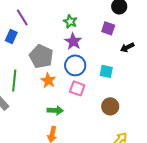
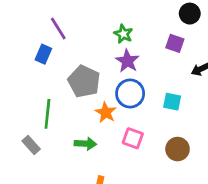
orange star: (48, 80) -> (106, 112), moved
pink square: (77, 88) -> (133, 138), moved
green arrow: (55, 110) -> (85, 144), moved

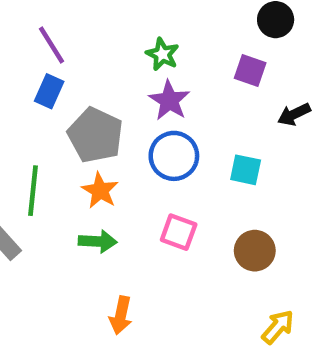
blue rectangle: (43, 54) -> (49, 91), moved
orange star: (106, 112) -> (100, 191), moved

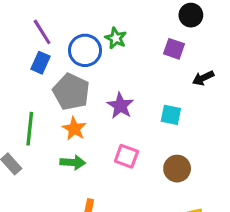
purple star: (169, 100) -> (120, 106), moved
blue circle: (174, 156) -> (85, 50), moved

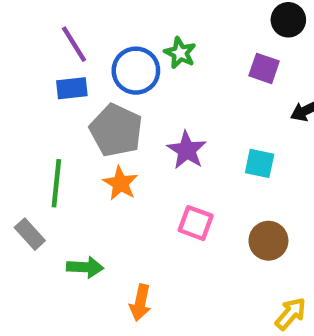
blue rectangle: (40, 63) -> (72, 88), turned 60
green arrow: (73, 162) -> (85, 267), moved

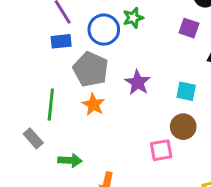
green star: (180, 53) -> (133, 18), turned 30
pink square: (196, 223) -> (161, 150), moved, turned -30
brown circle: (268, 241) -> (183, 127), moved

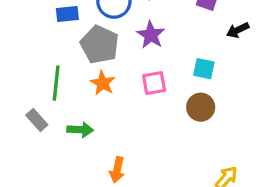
purple star: (138, 83) -> (151, 35), moved
pink square: (161, 150) -> (154, 83), moved
green arrow: (70, 160) -> (80, 130), moved

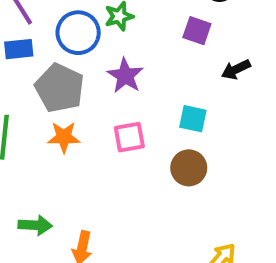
orange star: (103, 83) -> (64, 137), turned -30
green arrow: (80, 130) -> (35, 225), moved

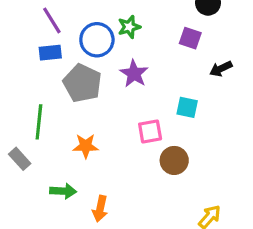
orange star: (64, 137) -> (86, 146), moved
pink square: (129, 137) -> (150, 131), moved
brown circle: (189, 168) -> (174, 160), moved

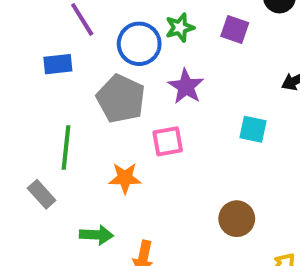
purple square: (190, 38) -> (235, 30), moved
blue rectangle: (50, 53) -> (58, 64), moved
pink square: (150, 131) -> (168, 141), moved
brown circle: (174, 160) -> (237, 219), moved

